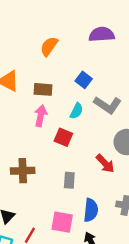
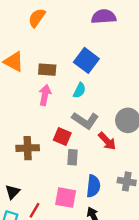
orange semicircle: (49, 46) -> (37, 18), moved
blue square: (84, 80) -> (86, 60), size x1.5
gray L-shape: (108, 105) -> (85, 120), moved
red square: (63, 137) -> (62, 137), moved

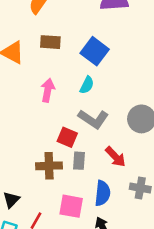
brown rectangle: (47, 70) -> (50, 42), moved
red arrow: (107, 141) -> (115, 157), moved
brown cross: (28, 148) -> (49, 166), moved

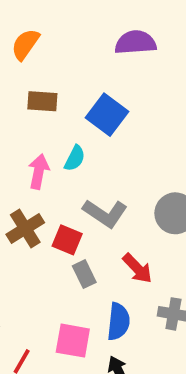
cyan semicircle: (87, 85) -> (75, 158), moved
gray rectangle: (79, 161) -> (84, 274), turned -30
brown cross: (49, 166) -> (25, 229), moved, turned -30

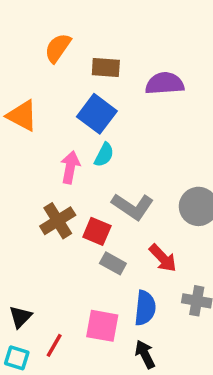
purple semicircle: (135, 42) -> (165, 84), moved
brown rectangle: (42, 101) -> (106, 67), moved
blue square: (107, 115) -> (97, 114), moved
gray rectangle: (84, 274) -> (113, 263), turned -35

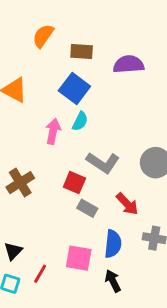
brown cross: (58, 221) -> (20, 183), moved

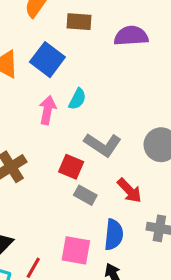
blue square: (74, 89) -> (47, 60), moved

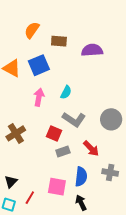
blue square: (47, 60) -> (39, 65), turned 30
cyan semicircle: (77, 99) -> (66, 92), moved
gray rectangle: (85, 195) -> (63, 151), turned -48

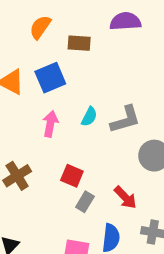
purple semicircle: (92, 50) -> (125, 21), moved
gray L-shape: (74, 119) -> (125, 120), moved, turned -50
gray rectangle: (63, 151) -> (85, 202), turned -40

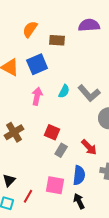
gray L-shape: (125, 120) -> (89, 93), turned 65

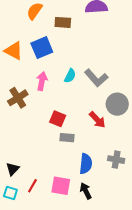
brown cross: (14, 132) -> (18, 98), moved
red arrow: (89, 147) -> (97, 120), moved
gray rectangle: (61, 150) -> (67, 138), turned 64
pink square: (55, 185) -> (61, 186), moved

